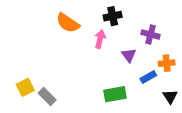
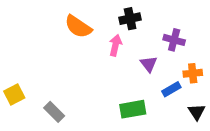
yellow square: (25, 87) -> (14, 95), moved

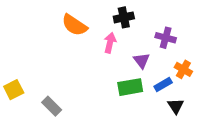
orange cross: (193, 73) -> (183, 69), turned 36
green rectangle: (133, 109) -> (130, 87), moved
black triangle: (197, 112) -> (176, 106), moved

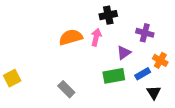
orange semicircle: (74, 25) -> (71, 37), moved, turned 130
purple triangle: (142, 60) -> (124, 53), turned 32
gray rectangle: (52, 106) -> (66, 89), moved

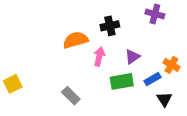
black cross: (108, 15) -> (110, 26), moved
purple cross: (145, 33) -> (155, 14), moved
pink arrow: (96, 37) -> (99, 57), moved

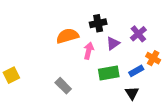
purple cross: (155, 14) -> (138, 34), moved, turned 35
purple triangle: (132, 57) -> (113, 43), moved
black triangle: (164, 99) -> (132, 93), moved

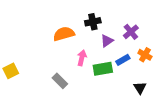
pink arrow: (89, 51) -> (82, 58), moved
blue rectangle: (136, 71) -> (123, 60), moved
black triangle: (132, 93) -> (140, 88), moved

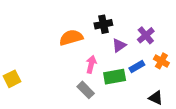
gray rectangle: (60, 81) -> (86, 90), moved
black triangle: (140, 88) -> (156, 98), turned -32

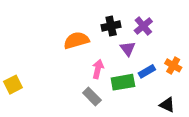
purple cross: (146, 35) -> (143, 26), moved
purple triangle: (119, 45) -> (128, 49), turned -32

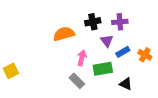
purple cross: (143, 26) -> (120, 22), turned 35
blue rectangle: (147, 71) -> (123, 52), moved
black triangle: (167, 105) -> (126, 84), moved

